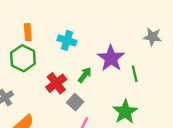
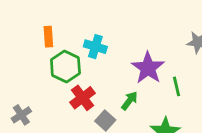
green hexagon: (23, 58) -> (65, 66), moved
green arrow: (85, 75) -> (129, 101), moved

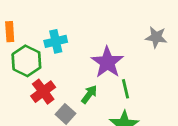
cyan cross: (95, 47) -> (56, 41), turned -30
green line: (176, 86) -> (125, 89), moved

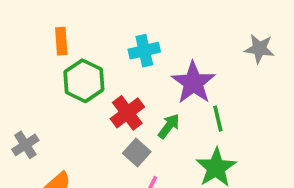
cyan cross: (56, 41) -> (144, 51), moved
red cross: (43, 92) -> (127, 113), moved

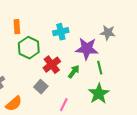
gray star: (259, 49) -> (108, 33), moved
purple star: (193, 83) -> (87, 49), turned -30
gray square: (137, 153) -> (41, 87), moved

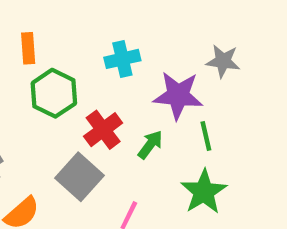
gray square: (41, 87) -> (80, 177), size x1.5

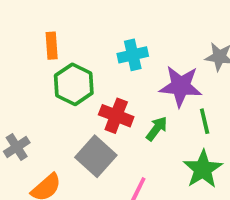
red cross: (103, 130) -> (116, 116), turned -32

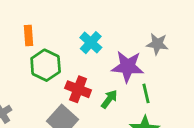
cyan cross: (133, 55) -> (91, 43), turned -35

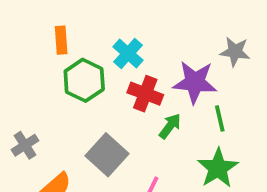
cyan cross: (91, 43) -> (128, 54), moved
red cross: (78, 89) -> (145, 94), moved

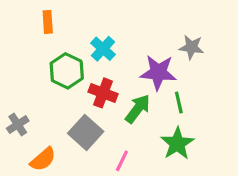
orange rectangle: (61, 40) -> (48, 22), moved
red cross: (145, 94) -> (103, 93), moved
green arrow: (170, 126) -> (138, 109), size x1.4

